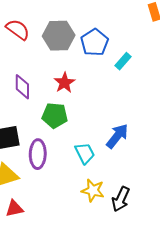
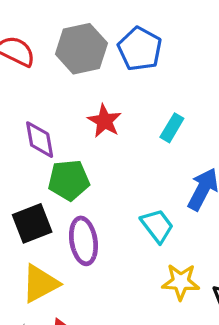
cyan rectangle: (123, 61) -> (172, 128), moved
green pentagon: (55, 115) -> (69, 180), moved

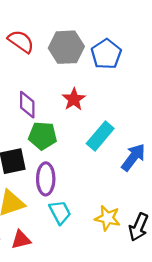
cyan rectangle: (172, 128) -> (100, 136), moved, size x1.5
cyan trapezoid: (157, 226) -> (60, 212), moved

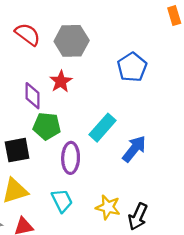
blue pentagon: (106, 54) -> (132, 67), moved
red star: (74, 99) -> (61, 81), moved
purple ellipse: (46, 179) -> (71, 158), moved

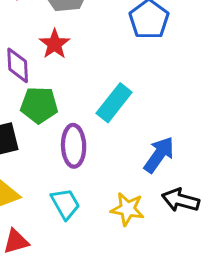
blue arrow: (134, 149) -> (159, 155), moved
black arrow: (138, 217) -> (181, 200), moved, turned 84

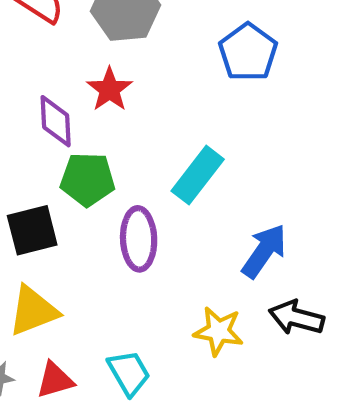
cyan trapezoid: (65, 204) -> (129, 373), moved

